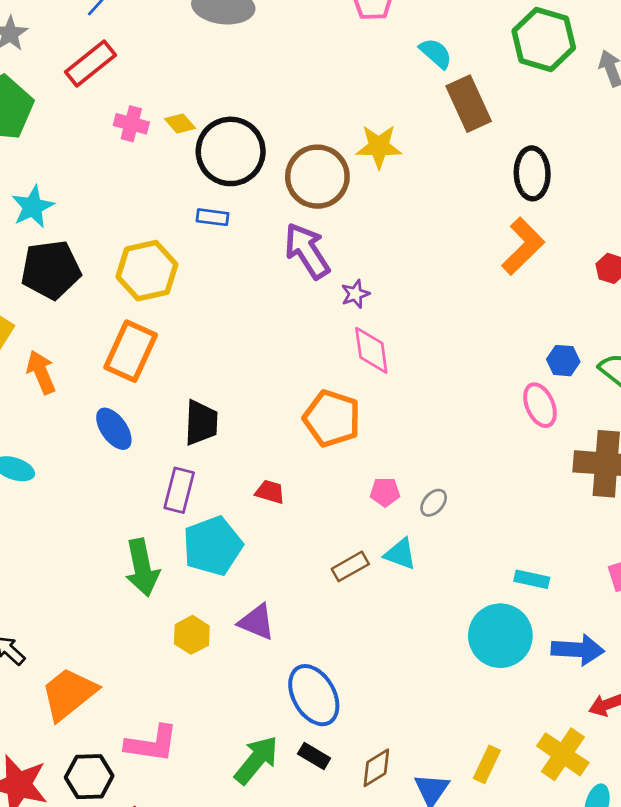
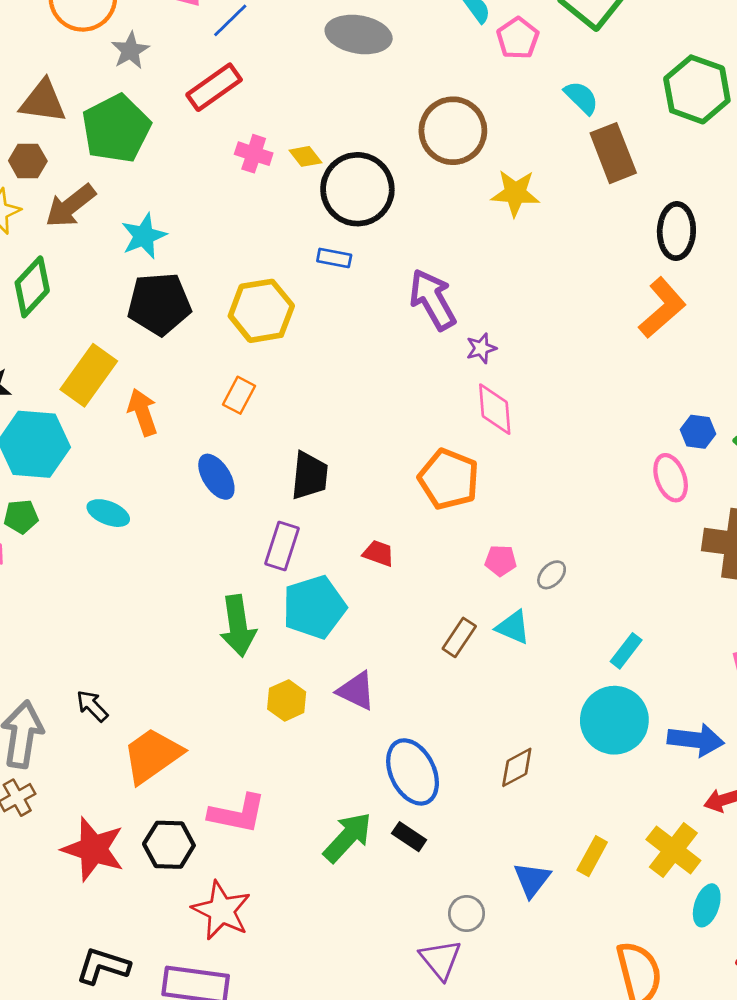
brown circle: (317, 177) -> (453, 131), moved
orange rectangle: (131, 351) -> (239, 395), size x0.6
brown rectangle: (350, 566) -> (459, 637), turned -30
cyan rectangle: (532, 579) -> (626, 651), moved, turned -68
brown diamond: (376, 768) -> (517, 767), moved

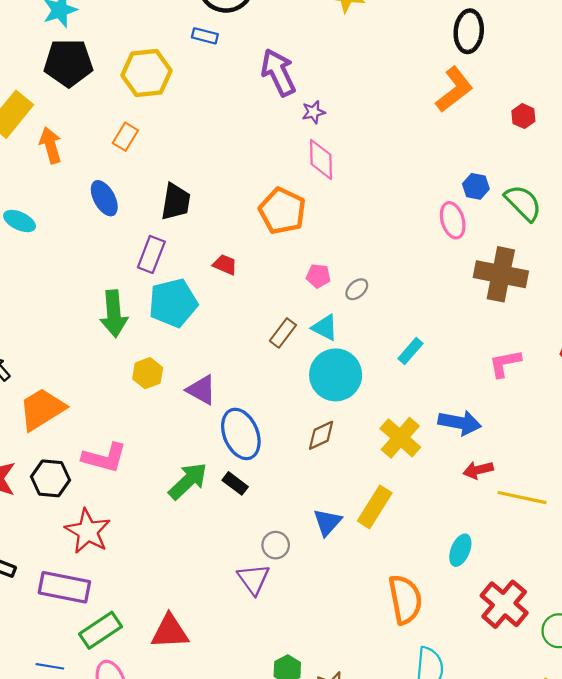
purple triangle: (356, 691) -> (201, 390), moved
cyan circle: (614, 720) -> (336, 375), moved
yellow cross: (673, 850) -> (400, 438), moved
yellow rectangle: (592, 856) -> (375, 507), size x1.4

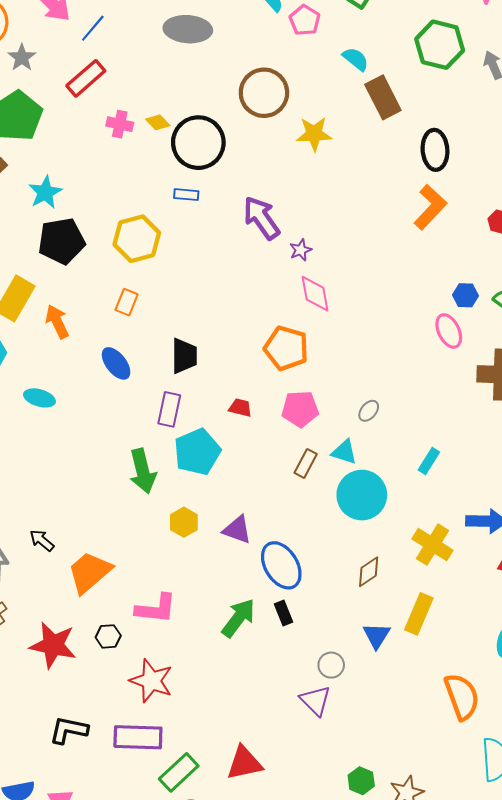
pink pentagon: (318, 276) -> (300, 409), moved, size x1.6
brown diamond: (321, 435) -> (369, 572), moved
black hexagon: (50, 478) -> (108, 636), size x0.7
black rectangle: (235, 483) -> (283, 613), turned 40

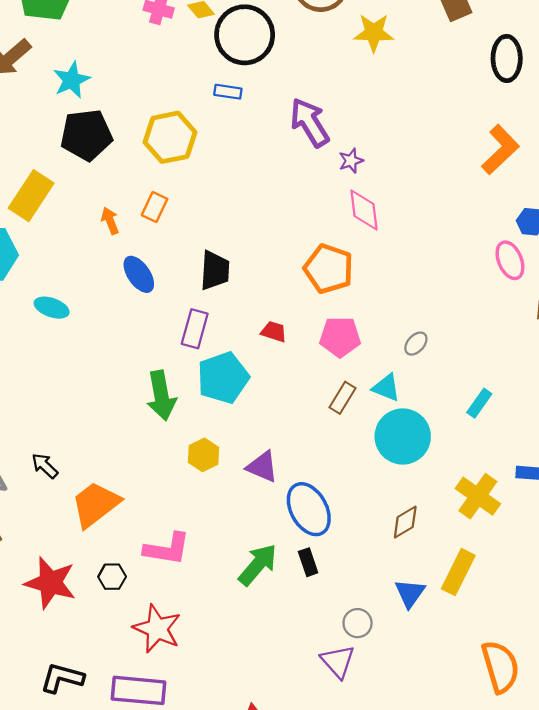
orange L-shape: (430, 207) -> (500, 150), moved
orange arrow: (57, 322) -> (110, 221), moved, size x0.7

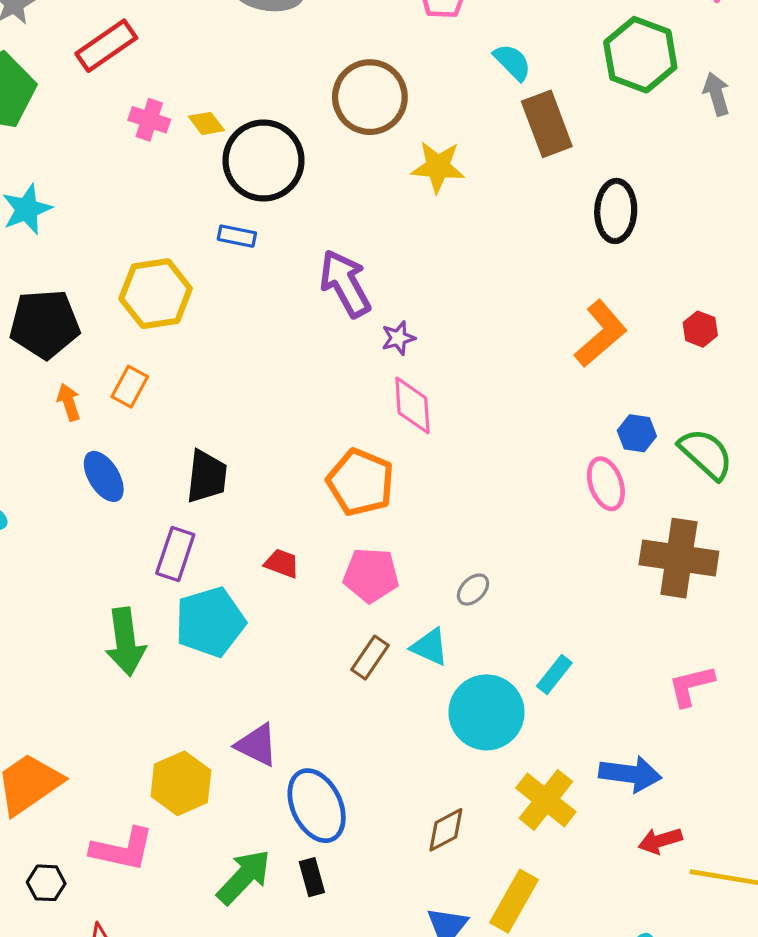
black pentagon: (86, 135) -> (45, 324), moved
cyan circle: (403, 437) -> (486, 712), moved
yellow hexagon: (204, 455) -> (181, 783), moved, size x1.4

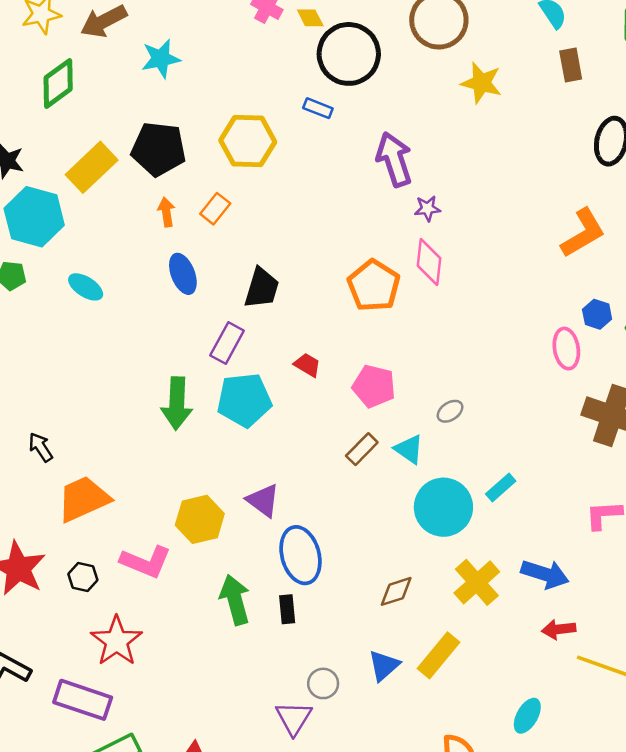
brown rectangle: (547, 124) -> (571, 65), size x0.7
orange pentagon: (360, 482) -> (374, 286), moved
green arrow: (244, 877) -> (235, 600), turned -69

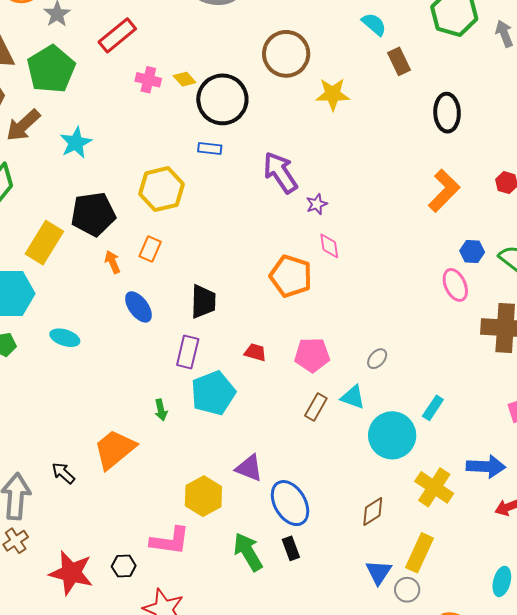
pink diamond: (429, 262) -> (329, 246), size x0.7
green arrow: (177, 403) -> (161, 410), size x0.5
orange trapezoid: (83, 499) -> (115, 449), moved
gray circle: (323, 683) -> (407, 590), moved

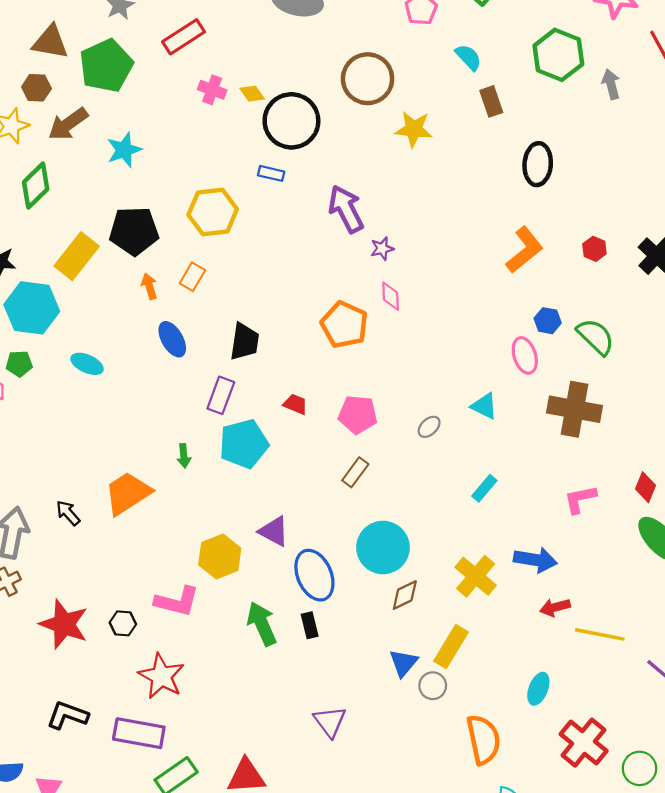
cyan triangle: (353, 397) -> (484, 406), moved
cyan circle: (392, 435) -> (383, 547), moved

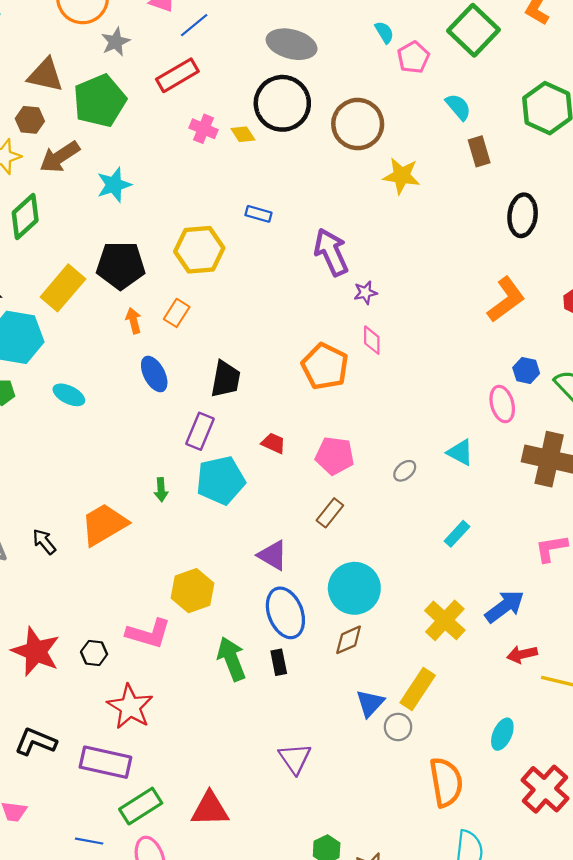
black circle: (291, 121) -> (282, 103), moved
purple triangle: (274, 531) -> (273, 555), moved
blue arrow: (535, 560) -> (505, 607), turned -48
brown diamond: (405, 595) -> (349, 640), moved

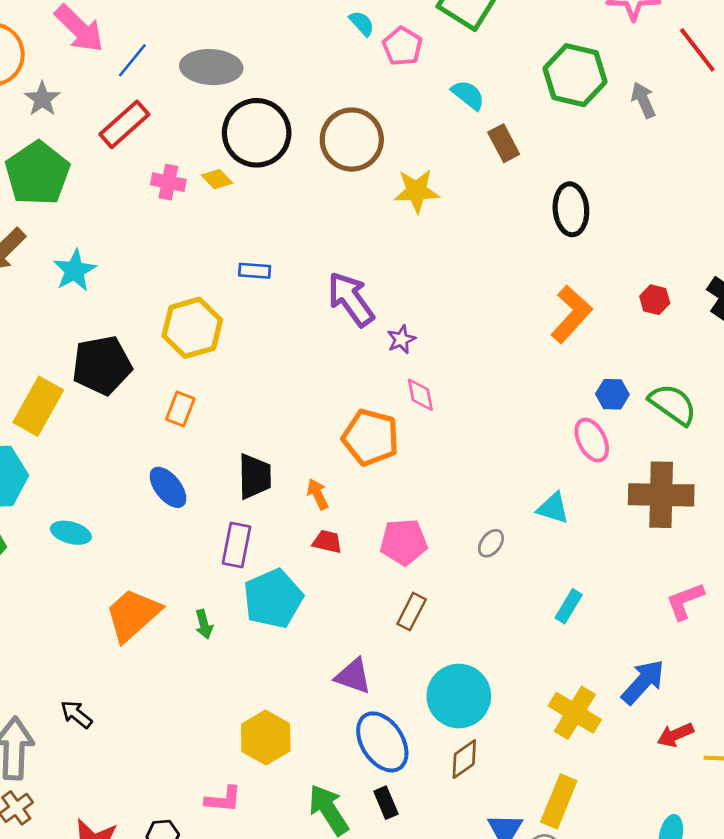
gray ellipse: (292, 44) -> (211, 67), moved
orange arrow: (134, 321) -> (318, 494), moved
orange trapezoid: (104, 525) -> (133, 615), moved
pink L-shape: (148, 634) -> (223, 799), size x0.7

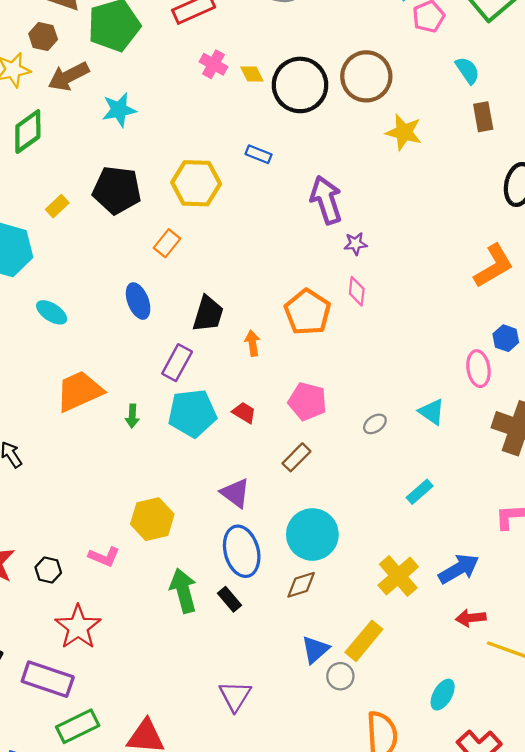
black circle: (257, 133) -> (300, 85), moved
yellow rectangle: (38, 406) -> (57, 206), size x0.5
red trapezoid: (327, 542) -> (244, 413), moved
black rectangle: (386, 803) -> (230, 599), turned -35

